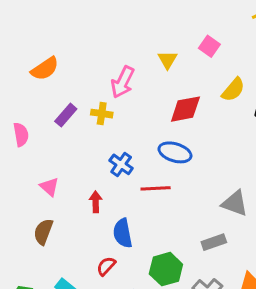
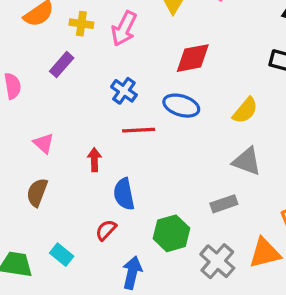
yellow semicircle: (233, 90) -> (245, 110), moved
yellow cross: (102, 114) -> (81, 24), moved
blue cross: (121, 164) -> (124, 91), moved
red line: (156, 188) -> (139, 130), moved

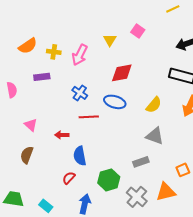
purple rectangle: (62, 65) -> (42, 77), turned 42
red arrow: (94, 160) -> (62, 135), turned -88
cyan rectangle: (62, 255) -> (46, 206), moved

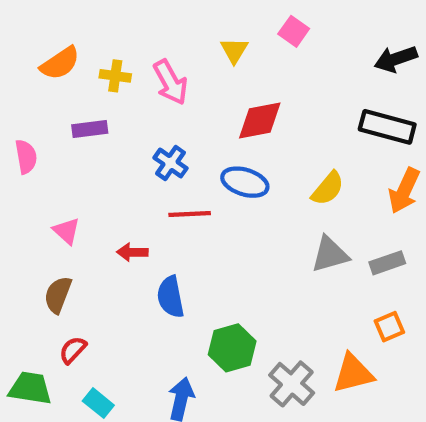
pink arrow: (80, 55) -> (171, 82), turned -55
gray triangle: (155, 136) -> (330, 254), turned -36
gray rectangle: (141, 162) -> (387, 263), moved
red semicircle: (69, 178) -> (73, 350), moved

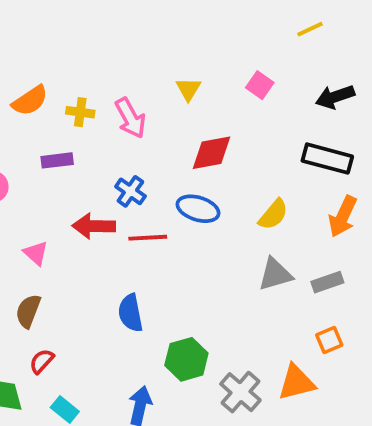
pink square: (294, 31) -> (260, 85), moved
red arrow: (132, 252) -> (94, 226), moved, size x1.5

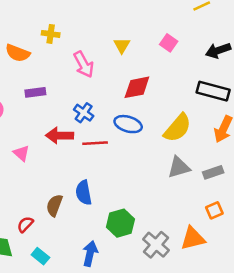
orange semicircle: (30, 101) -> (18, 53), turned 55
yellow cross: (80, 112) -> (51, 34), moved
yellow semicircle: (273, 215) -> (178, 128), size x1.4
brown semicircle: (28, 311) -> (54, 205), moved

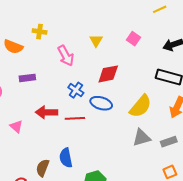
blue cross: (84, 113) -> (76, 90), moved

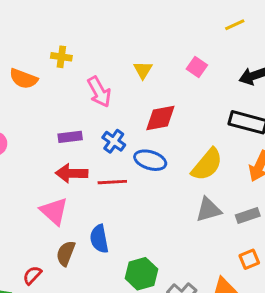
purple rectangle: (27, 78) -> (70, 137), moved
pink triangle: (16, 126) -> (54, 211), moved, size x1.5

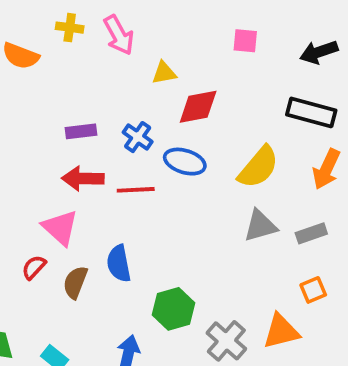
pink square: (197, 67) -> (245, 41), turned -30
yellow triangle: (143, 70) -> (164, 73), moved, turned 48
pink arrow: (99, 92) -> (119, 35), moved
red semicircle: (32, 275) -> (34, 267), moved

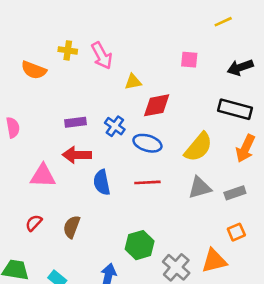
red line: (136, 190) -> (147, 182), moved
pink triangle: (60, 228) -> (43, 176), moved, turned -40
blue semicircle: (119, 263) -> (102, 182), moved
red semicircle: (34, 267) -> (34, 223), moved

